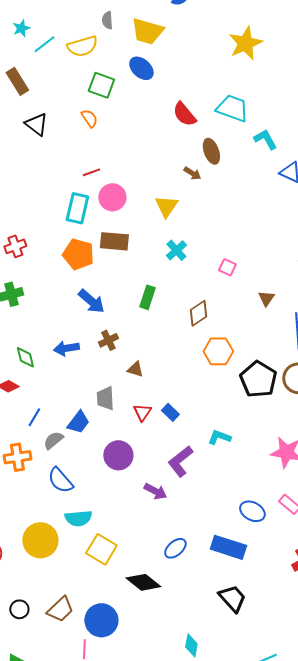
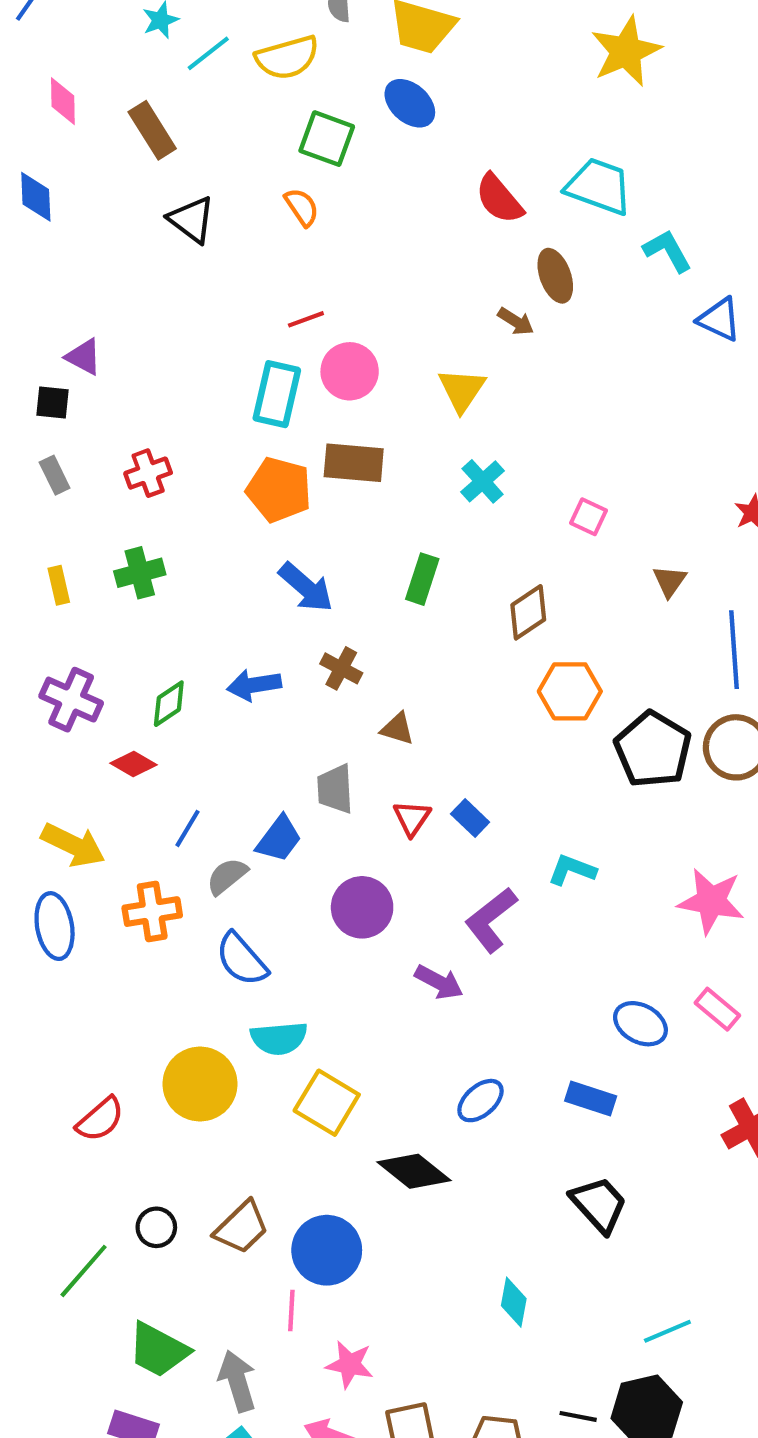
brown cross: (108, 340) -> (341, 668), turned -36
green diamond: (25, 357) -> (169, 704), turned 70
blue rectangle: (228, 547) -> (591, 1099), size x0.7

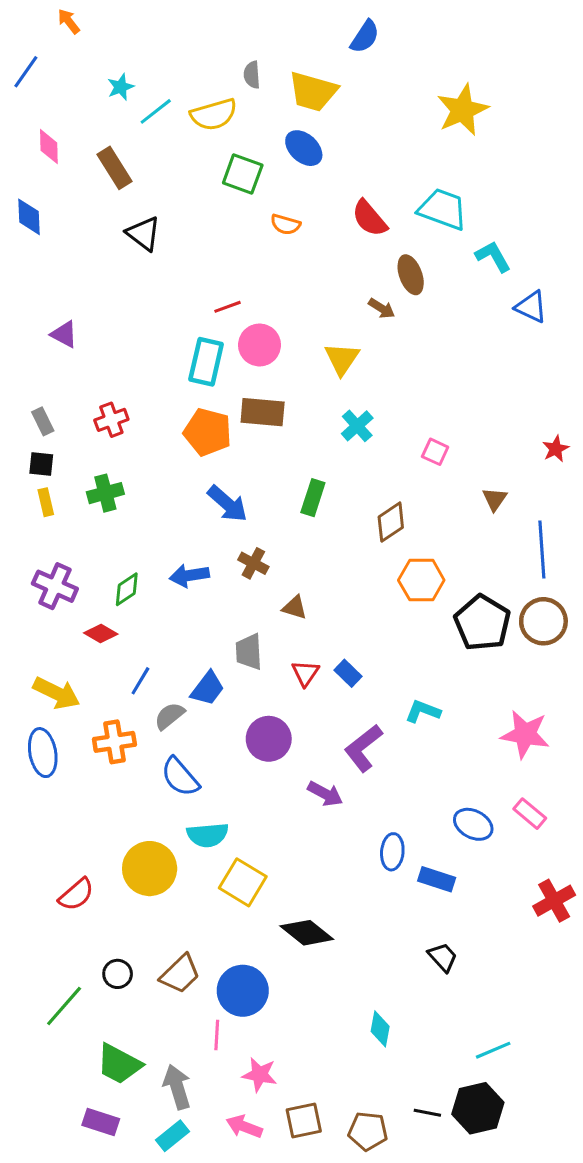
orange semicircle: (302, 207) -> (285, 224), moved, turned 140
black square: (52, 402) -> (41, 464), moved
blue ellipse: (480, 1101) -> (392, 852), moved, turned -44
black trapezoid: (599, 1204) -> (443, 957), size x0.7

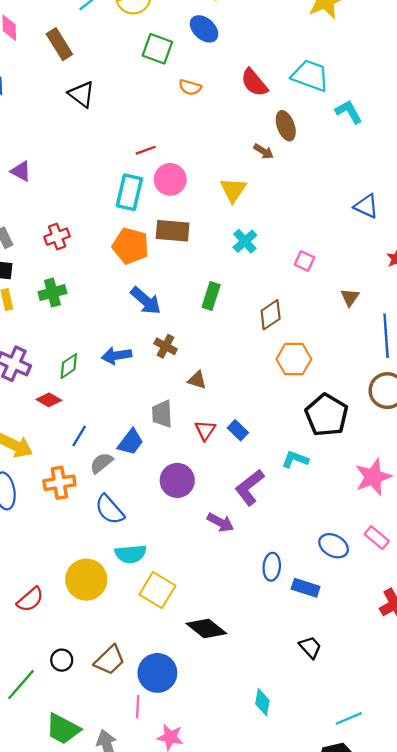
blue triangle: (531, 307) -> (366, 206), moved
black pentagon: (482, 623) -> (327, 415), moved
pink star: (525, 734) -> (373, 477), turned -30

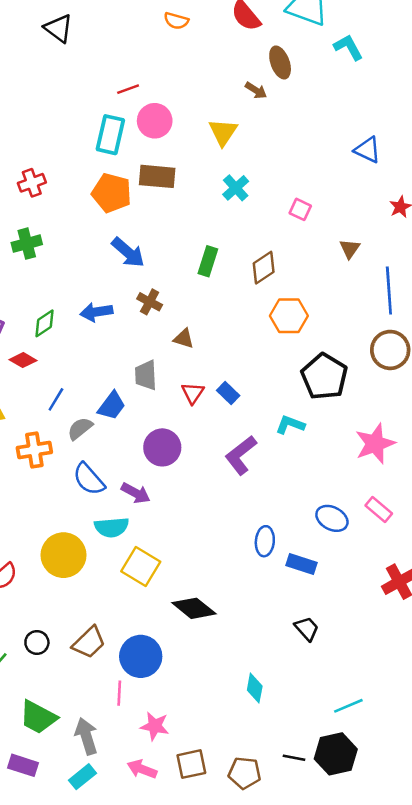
green rectangle: (211, 296) -> (208, 261), moved
purple arrow: (220, 522) -> (136, 493), moved

